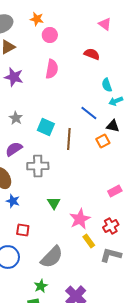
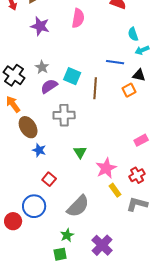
blue line: (89, 113) -> (115, 62), turned -30
purple semicircle: (14, 149) -> (49, 86), moved
red square: (23, 230) -> (49, 179), turned 32

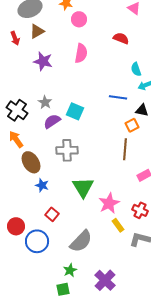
brown line: (95, 88) -> (125, 149), moved
green triangle: (80, 152) -> (83, 187), size x1.6
red cross: (137, 175) -> (140, 210), turned -35
red circle: (13, 221) -> (16, 226), moved

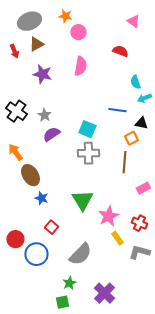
black cross: (17, 110) -> (16, 111), moved
cyan square: (75, 111) -> (87, 129), moved
gray cross: (67, 150) -> (88, 153), moved

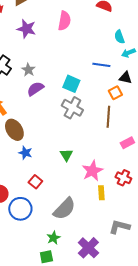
gray cross: (88, 153) -> (72, 108), turned 30
green triangle: (82, 200) -> (66, 155), size x0.6
yellow rectangle: (117, 238) -> (101, 193), turned 32
gray L-shape: (139, 252) -> (119, 227), moved

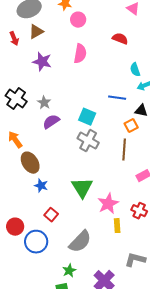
green triangle: (66, 155) -> (82, 188), size x1.6

